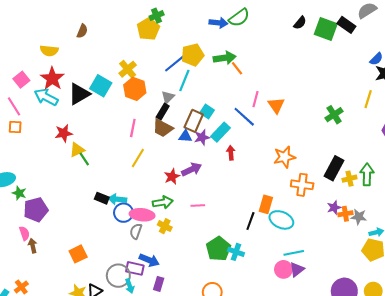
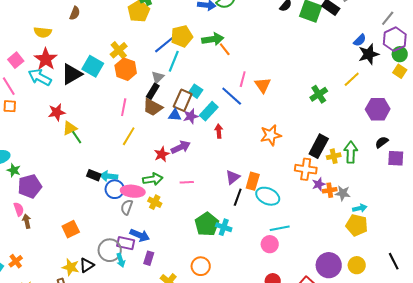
yellow line: (368, 99) -> (352, 79), turned 30
orange cross: (302, 185) -> (306, 169), moved
purple triangle: (297, 269) -> (233, 177), moved

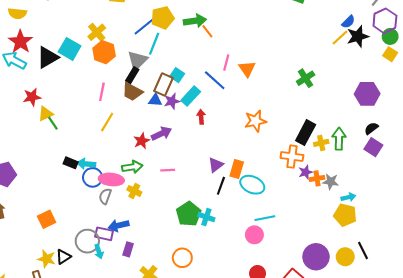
gray triangle: (158, 77) -> (137, 60), size x1.5
yellow line: (352, 79) -> (340, 37), moved
purple square: (396, 158) -> (373, 147), moved, turned 30
blue arrow: (140, 235) -> (119, 225), turned 144
black line: (394, 261) -> (363, 250), moved

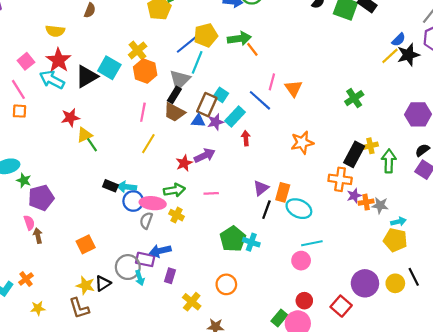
yellow cross: (321, 143) -> (370, 146), moved

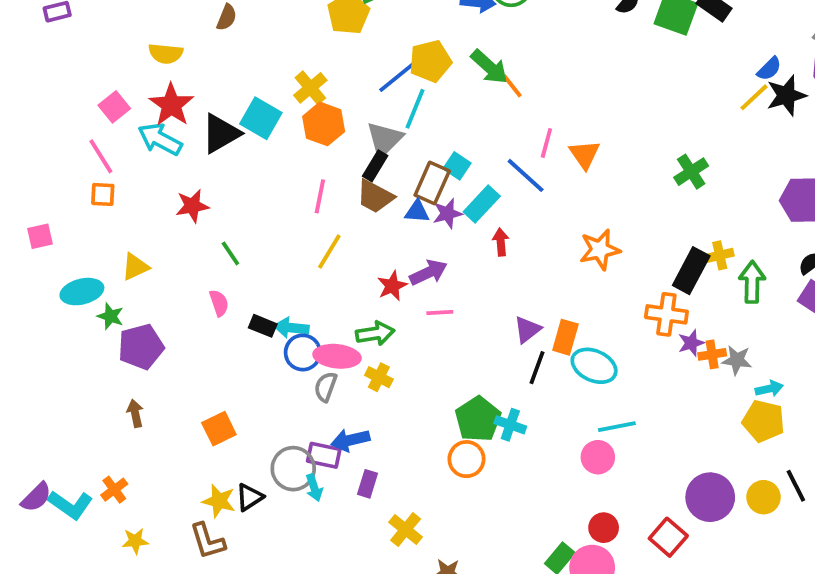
green arrow: (239, 39) -> (489, 67), turned 50
yellow triangle: (84, 135) -> (135, 267), moved
pink line: (211, 193) -> (440, 312), moved
pink semicircle: (29, 223) -> (219, 303), moved
orange circle: (226, 284) -> (466, 459), moved

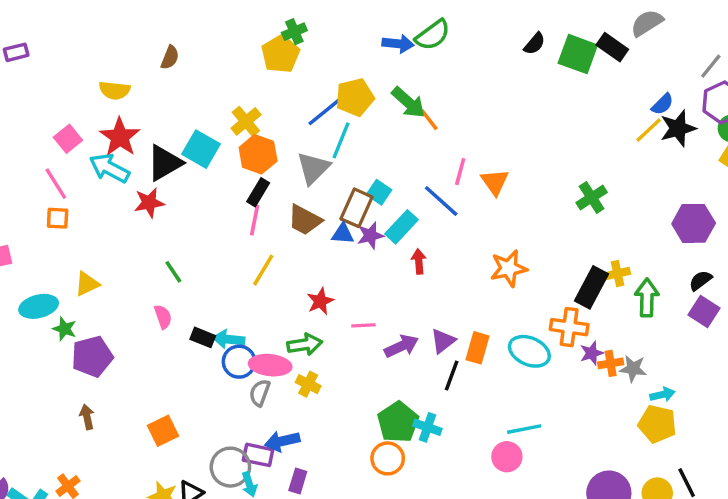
black rectangle: (375, 166) -> (258, 192), moved
red star: (192, 206) -> (149, 203), moved
purple arrow: (428, 272) -> (401, 346), moved
cyan ellipse: (594, 366) -> (529, 351), moved

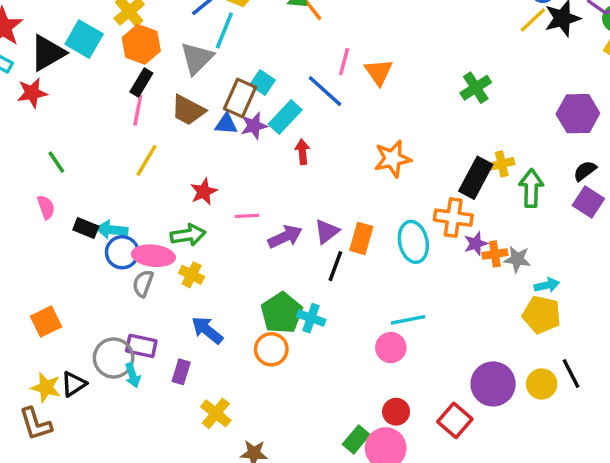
cyan ellipse: (529, 351) -> (413, 242), turned 54
blue arrow: (282, 441) -> (207, 330), moved, turned 52

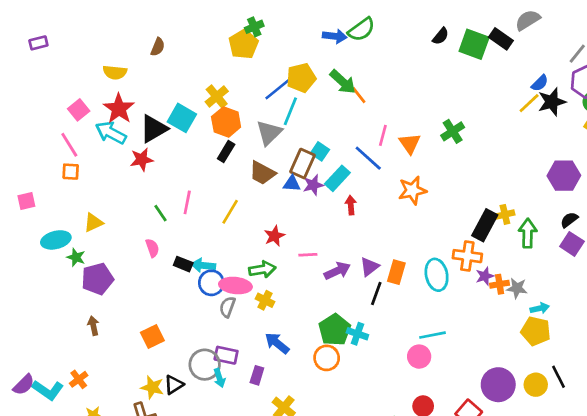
green cross: (476, 88) -> (453, 131), moved
pink line: (138, 110) -> (187, 202), moved
orange star: (393, 159) -> (412, 190), moved

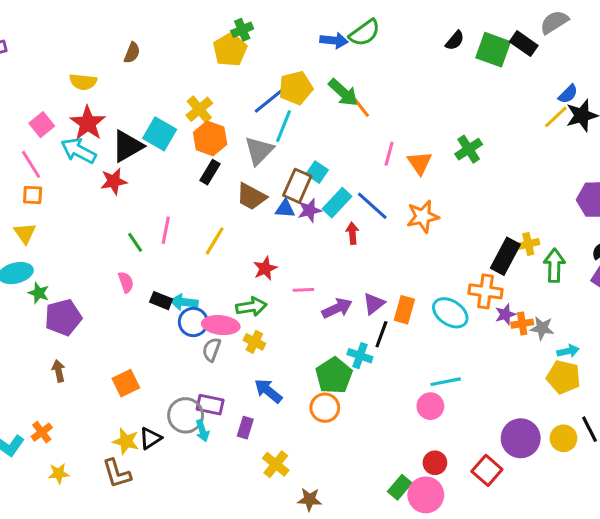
blue line: (368, 158) -> (372, 206), moved
yellow triangle: (93, 223) -> (25, 233), moved, turned -40
cyan ellipse: (437, 275) -> (450, 313), turned -44
cyan cross: (357, 334) -> (360, 356), moved

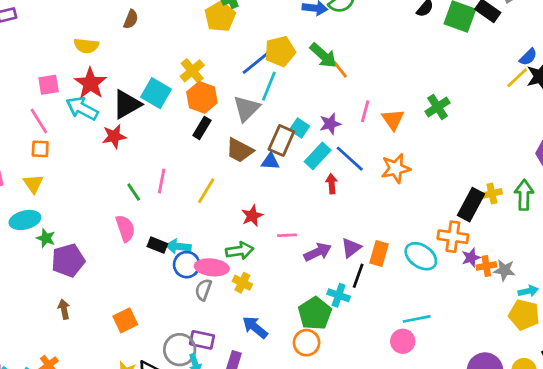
pink square: (42, 125) -> (49, 85), turned 30
purple star: (310, 210) -> (330, 124), moved
green arrow: (554, 265) -> (524, 195), moved
pink semicircle: (126, 282) -> (125, 228), size x1.4

